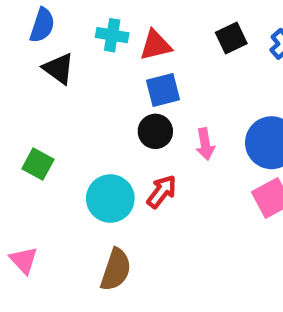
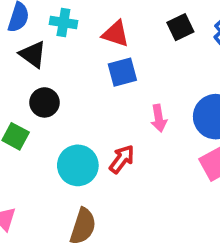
cyan cross: (112, 35) -> (63, 22), moved
red triangle: (156, 45) -> (116, 34), turned 32
black circle: (155, 131) -> (45, 102), moved

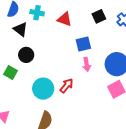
blue square: (122, 72) -> (83, 44), moved

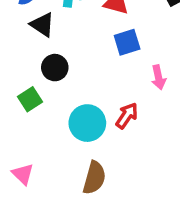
blue square: (83, 44) -> (127, 42), moved
green square: (11, 73) -> (30, 99), turned 32

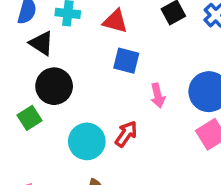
blue square: (127, 42) -> (126, 61), turned 32
black circle: (55, 68) -> (54, 86), size x1.4

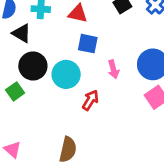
cyan circle: (87, 141) -> (66, 74), moved

